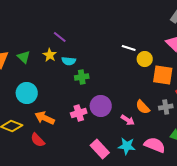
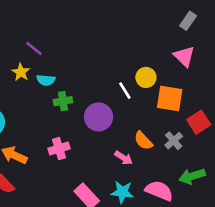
white line: (129, 48) -> (125, 91), moved, turned 40
purple circle: (101, 106) -> (99, 117), moved
gray cross: (166, 107) -> (174, 141), turned -32

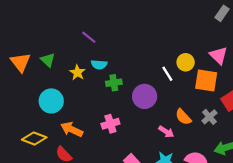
pink triangle: (184, 56) -> (219, 55), moved
yellow star: (21, 72) -> (77, 73), moved

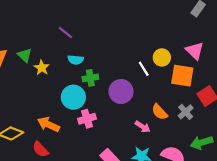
yellow star: (77, 73) -> (42, 68), moved
cyan circle: (51, 101) -> (73, 97), moved

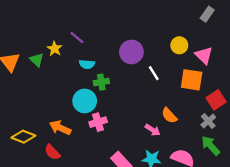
yellow circle: (162, 57) -> (179, 45), moved
yellow star: (42, 68) -> (55, 49), moved
purple circle: (121, 92) -> (131, 52), moved
gray cross: (186, 112) -> (208, 121), moved
green arrow: (202, 143) -> (211, 146), turned 65

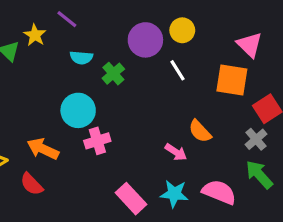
yellow circle: (179, 45) -> (182, 30), moved
green cross: (101, 82) -> (113, 74), moved, turned -32

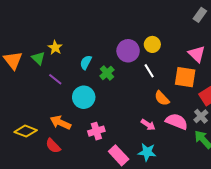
purple line: (67, 19) -> (55, 79), moved
cyan semicircle: (81, 58) -> (86, 62), turned 112
orange semicircle: (200, 131) -> (162, 98), moved
pink cross: (97, 141) -> (96, 131), moved
pink semicircle: (219, 192) -> (177, 122), moved

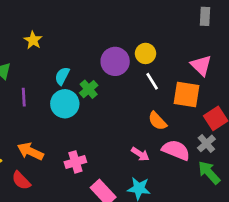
gray rectangle: (200, 15) -> (205, 16), turned -32
yellow star: (55, 48) -> (33, 40), moved
white line: (149, 71) -> (152, 81), moved
purple line: (55, 79) -> (24, 97), turned 48
cyan circle: (84, 97) -> (65, 104), moved

